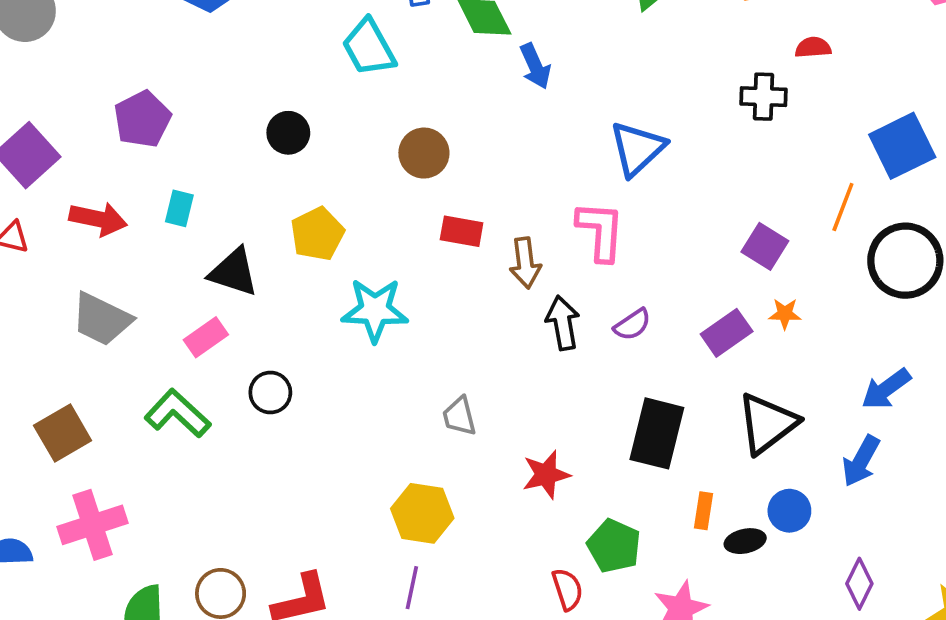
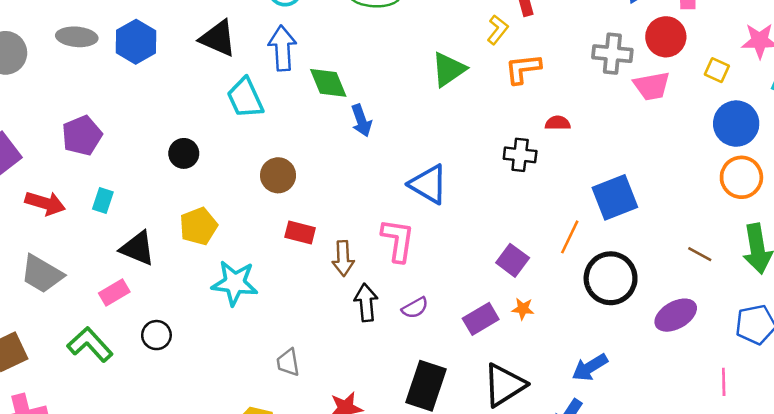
blue triangle: (637, 149) -> (428, 184), turned -51

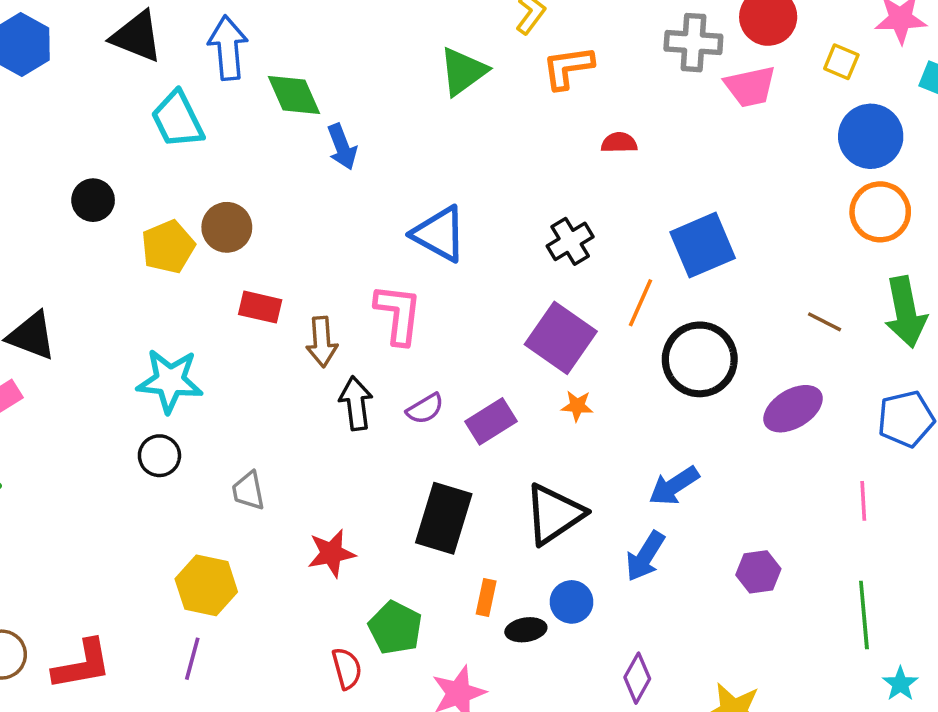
black cross: (520, 155) -> (570, 241), moved, turned -36
yellow pentagon: (199, 226) -> (168, 247), moved
purple square: (513, 260) -> (561, 338), size x1.5
purple rectangle: (481, 319) -> (491, 421), moved
black circle: (156, 335) -> (159, 456), moved

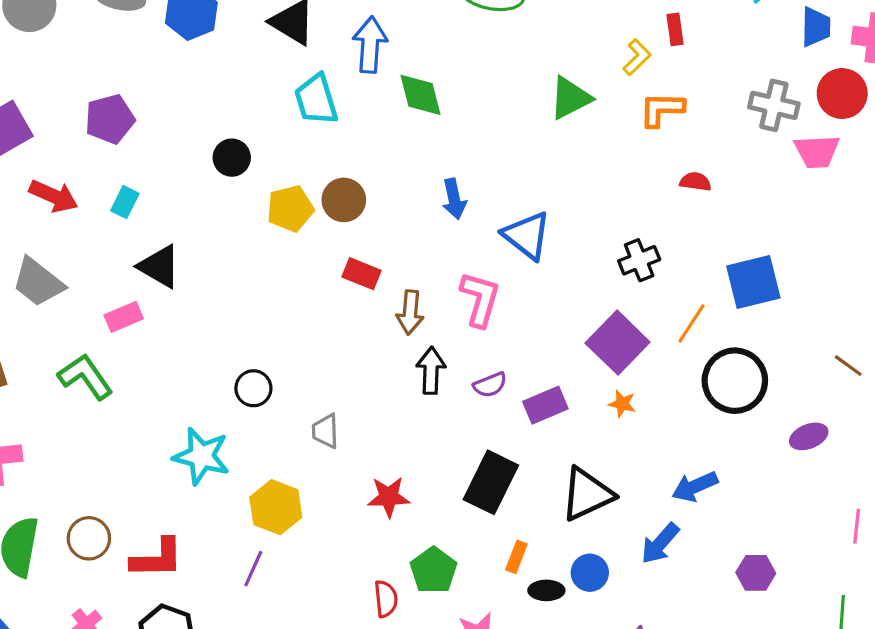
blue arrow: (342, 147) -> (454, 199), moved
cyan star: (170, 381) -> (201, 456), moved
purple ellipse: (793, 409) -> (809, 436), size x0.7

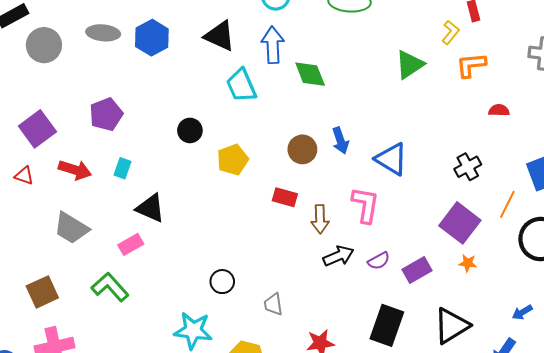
brown circle: (344, 200) -> (302, 149), moved
black arrow: (431, 371) -> (338, 256), turned 72
blue arrow: (695, 487) -> (522, 312), size x0.7

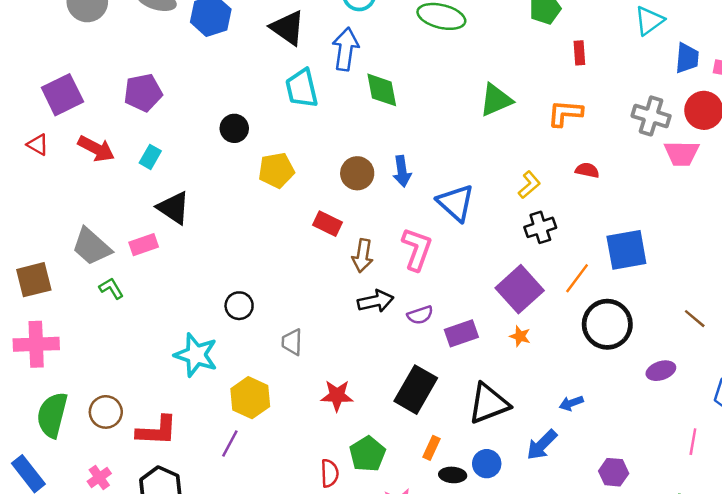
yellow L-shape: (450, 32) -> (529, 185), moved
gray trapezoid: (71, 228) -> (91, 247), moved
green L-shape: (110, 287) -> (111, 288), size x0.6

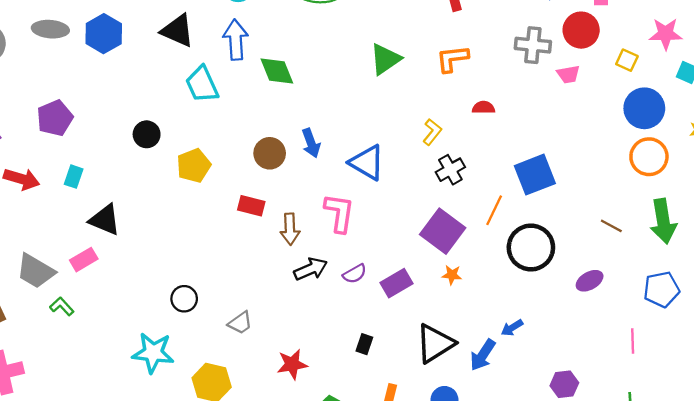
pink trapezoid: (682, 153) -> (568, 74), size x0.7
gray trapezoid: (292, 342) -> (240, 323), turned -116
black rectangle: (416, 390) -> (364, 344), size x0.5
blue arrow: (542, 445) -> (483, 355), moved

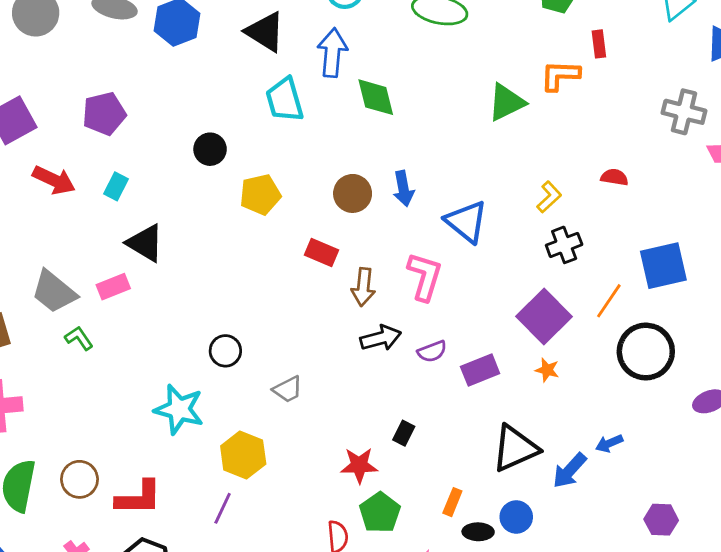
orange L-shape: (452, 59) -> (560, 75), moved
black rectangle: (364, 344) -> (404, 433), moved
red star: (292, 364) -> (359, 465), moved

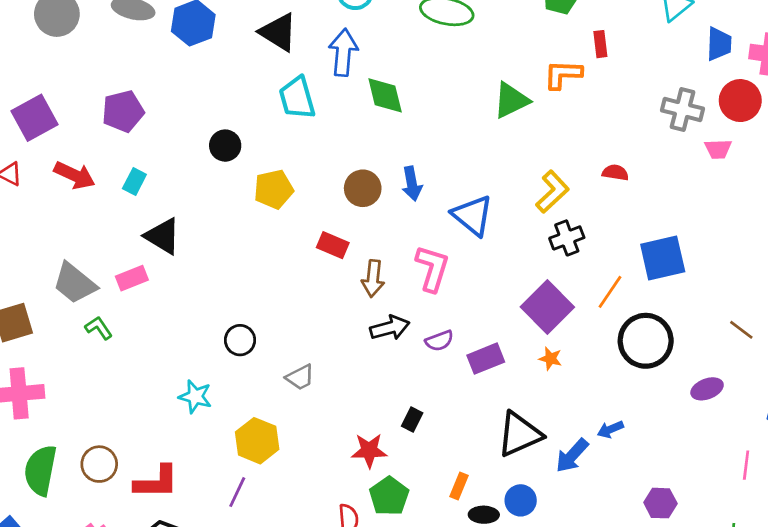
yellow L-shape: (549, 197) -> (552, 192), size x1.4
cyan star: (179, 409) -> (195, 397), size x0.7

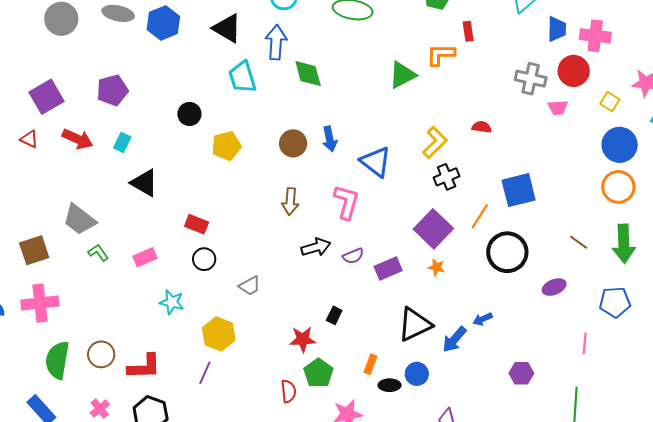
red rectangle: (333, 245) -> (197, 224), moved
pink rectangle: (132, 278) -> (145, 257), moved
brown arrow: (373, 279) -> (290, 201), moved

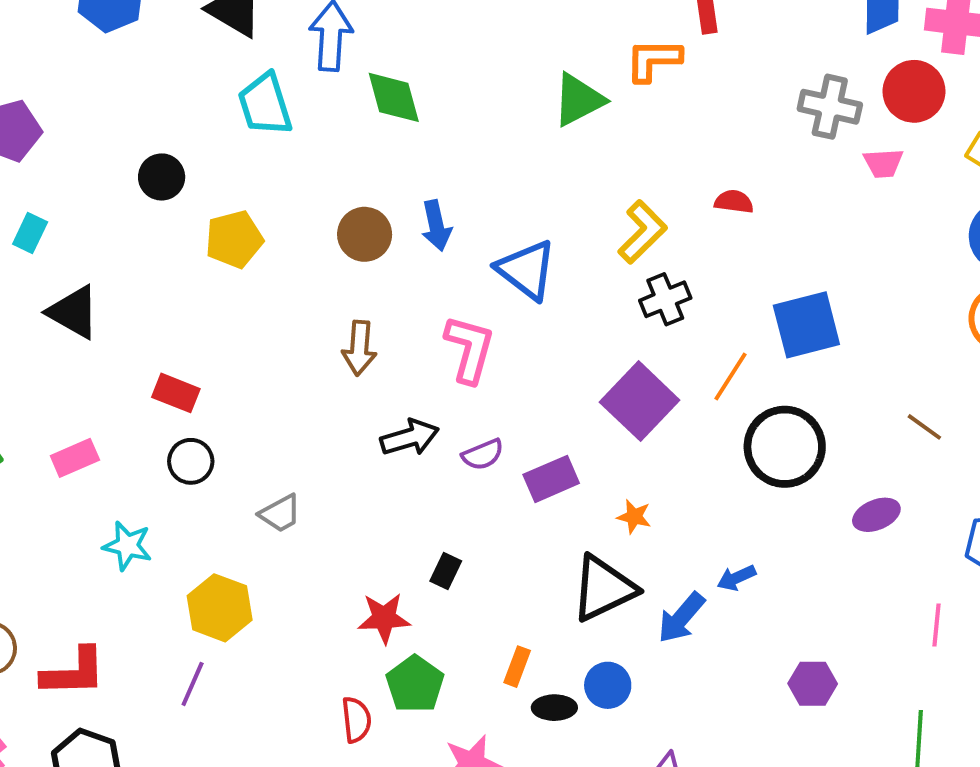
orange star: (436, 267) -> (634, 517), moved

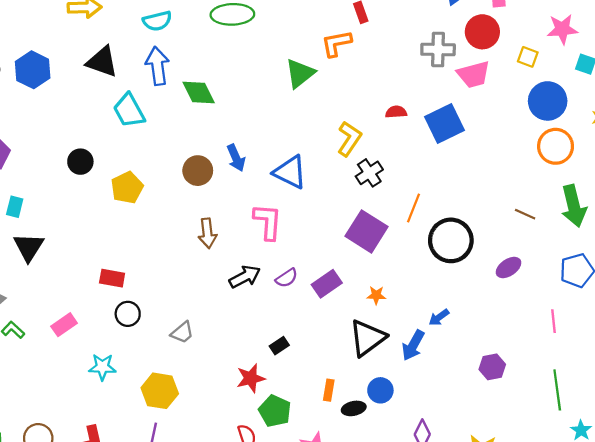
pink trapezoid: (883, 163) -> (474, 74), size x1.5
black triangle: (74, 312) -> (29, 247), moved, turned 44
blue square: (806, 325) -> (444, 124), moved
black rectangle: (446, 571) -> (279, 346), turned 42

